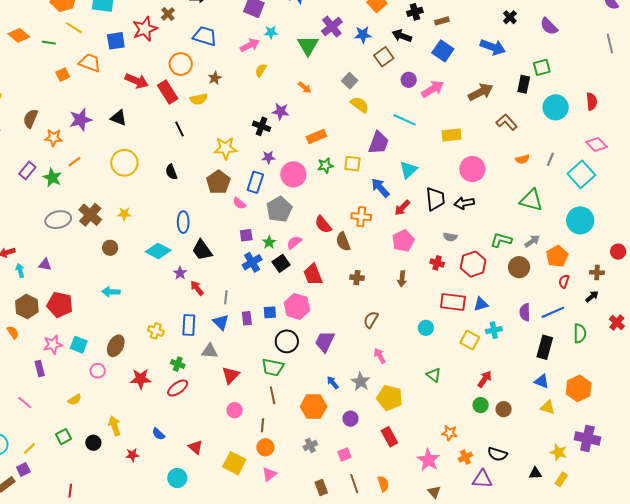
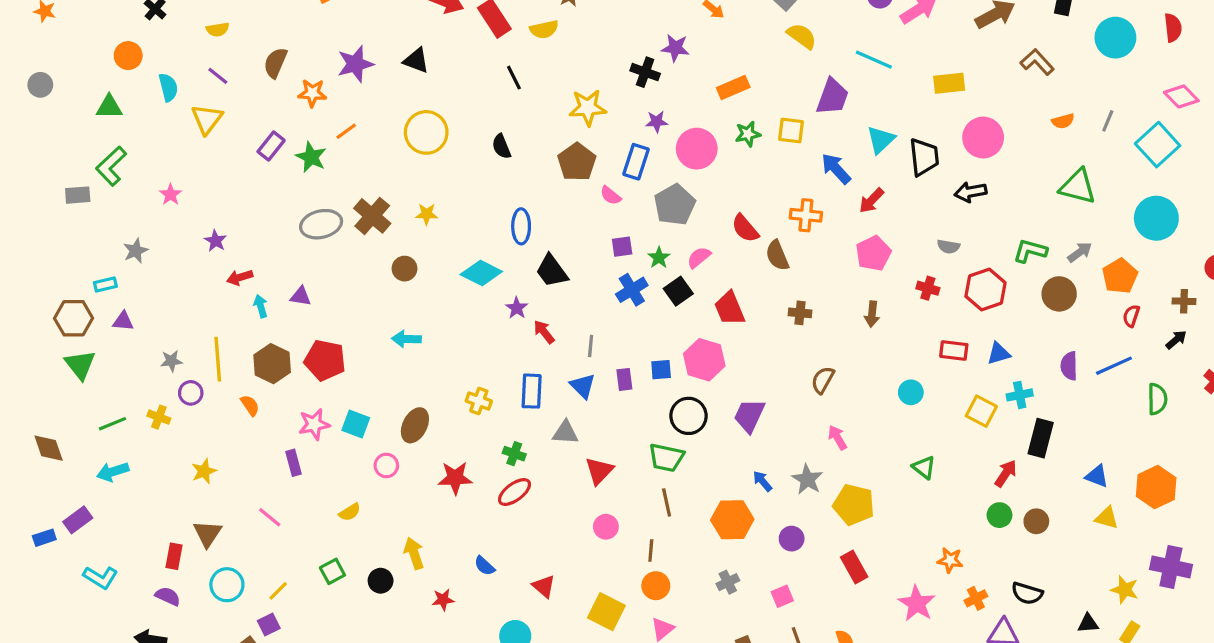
black trapezoid: (435, 199) -> (924, 157), moved
red rectangle: (453, 302) -> (954, 350), size x0.7
black rectangle: (545, 347) -> (1041, 438), moved

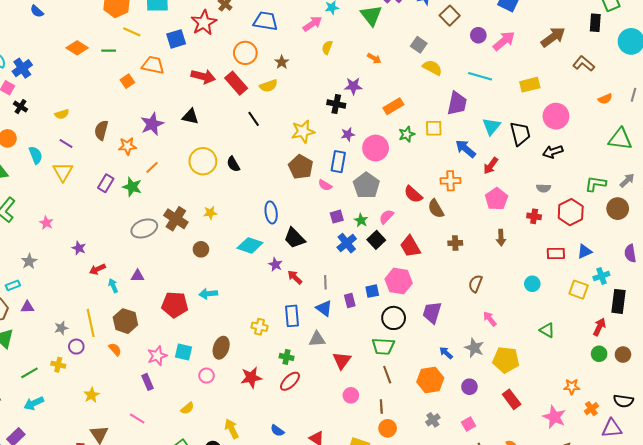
black semicircle: (501, 146) -> (233, 164), moved
red pentagon: (325, 360) -> (175, 305), moved

